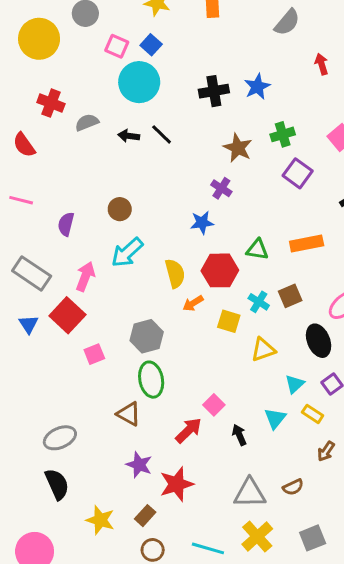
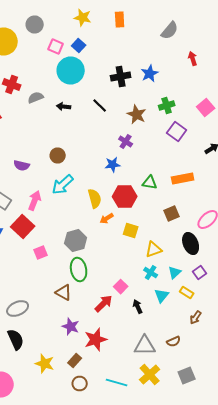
black line: (162, 134) -> (100, 106), moved
purple semicircle: (66, 224) -> (22, 166), turned -91
cyan cross: (259, 302) -> (151, 272), moved

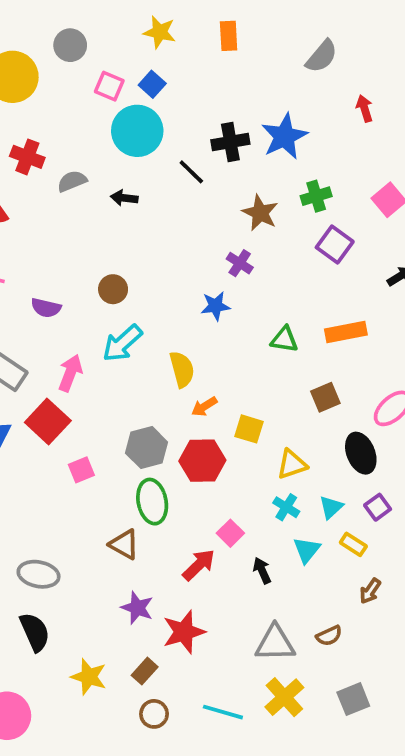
blue star: (150, 74) -> (284, 136), size x1.4
black line: (100, 106) -> (191, 172), moved
red hexagon: (125, 196) -> (202, 461), moved
gray ellipse: (18, 308) -> (39, 574), turned 35

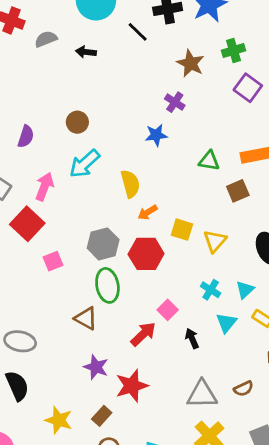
purple semicircle: (46, 308) -> (26, 136), turned -85
brown square: (325, 397) -> (238, 191), moved
yellow triangle: (292, 464) -> (215, 241), moved, turned -30

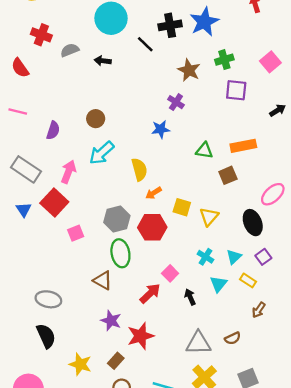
purple square: (248, 88) -> (236, 90), turned -30

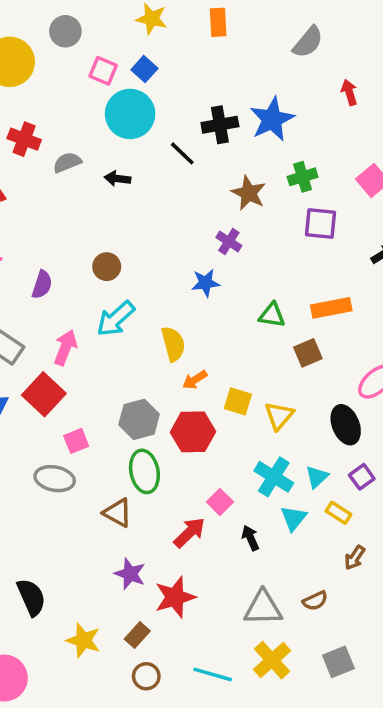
cyan cross: (205, 257) -> (274, 477), size x1.5
gray ellipse: (48, 299) -> (55, 479), moved

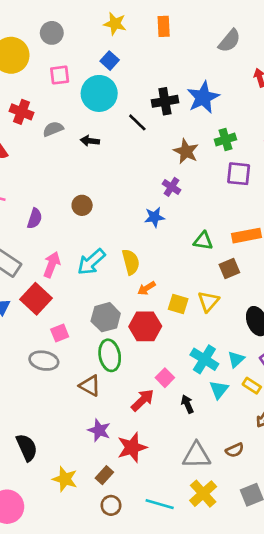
pink square: (103, 71) -> (60, 75), moved, turned -30
cyan arrow: (116, 319) -> (91, 262), moved
yellow triangle: (279, 416) -> (208, 301), moved

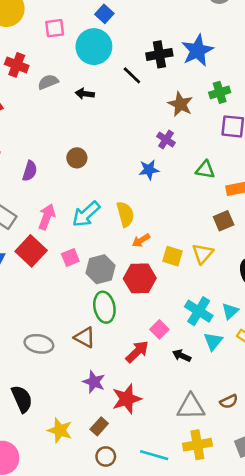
green triangle: (203, 241) -> (205, 170), moved
pink square: (60, 333) -> (70, 257), moved
gray ellipse: (44, 361) -> (39, 344), moved
black arrow: (187, 404) -> (182, 356), turned -42
yellow cross: (203, 494) -> (197, 445), turned 32

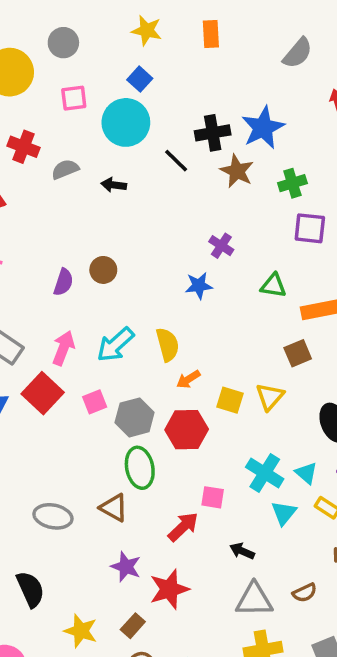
brown star: (180, 104) -> (237, 171), moved
purple semicircle: (30, 171) -> (63, 282), moved
cyan triangle: (230, 311) -> (306, 473), turned -36
pink square: (159, 329) -> (213, 497), turned -36
black arrow: (182, 356) -> (242, 551), moved

